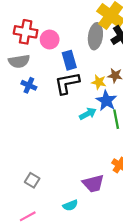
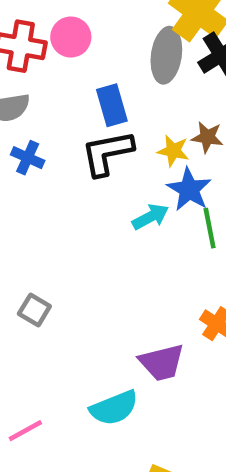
pink circle: (50, 39) -> (71, 37), moved
gray square: (32, 180) -> (34, 310), moved
cyan semicircle: (70, 205) -> (114, 408), size x1.5

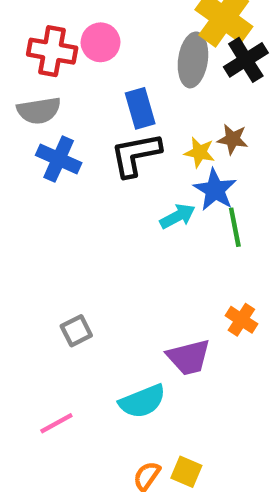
blue cross: (28, 158) -> (59, 159), size x1.4
gray square: (34, 310) -> (76, 331), moved, turned 32

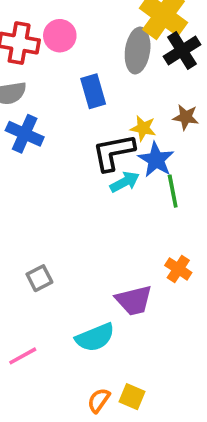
brown star: (233, 139) -> (186, 117), moved
black L-shape: (136, 155) -> (113, 152), moved

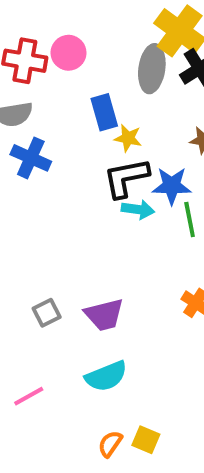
yellow star: (143, 128) -> (128, 138), moved
blue star: (156, 160) -> (172, 186), turned -30
cyan arrow: (125, 182) -> (138, 210), turned 36
purple trapezoid: (134, 300) -> (104, 315), moved

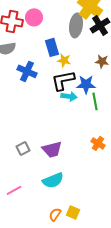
blue cross: (31, 158) -> (27, 71), moved

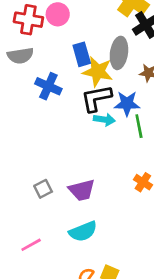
gray ellipse: (76, 25) -> (119, 53), moved
yellow star: (64, 60) -> (98, 72), size x1.6

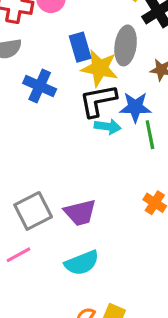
gray square: (43, 189) -> (33, 211), size x1.6
pink line: (31, 245) -> (19, 255), moved

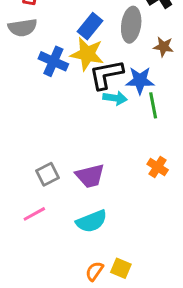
blue rectangle: (80, 47) -> (90, 26), turned 55
yellow star: (100, 68) -> (87, 54), moved
gray square: (33, 211) -> (48, 174), size x0.7

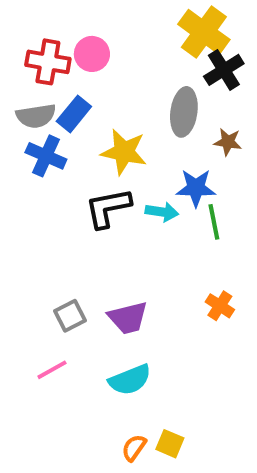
blue rectangle: (90, 26) -> (74, 114), moved
blue cross: (53, 61) -> (46, 156), moved
black L-shape: (106, 75) -> (108, 208), moved

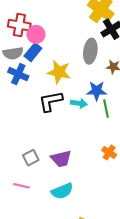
pink circle: (92, 54) -> (36, 34), moved
pink line: (52, 370) -> (21, 186), turned 42

